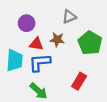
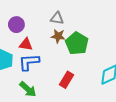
gray triangle: (69, 17) -> (57, 18), turned 32
brown star: (57, 40) -> (58, 36), moved

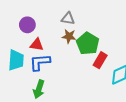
red rectangle: (66, 80) -> (100, 60), moved
green arrow: (28, 89) -> (39, 89), turned 66

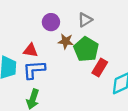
gray triangle: (68, 19) -> (85, 20), moved, turned -40
purple circle: (27, 25) -> (51, 22), moved

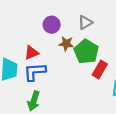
red triangle: (31, 50) -> (31, 53), turned -32

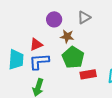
green pentagon: (86, 52) -> (73, 57), moved
red rectangle: (100, 69) -> (88, 74), moved, turned 49

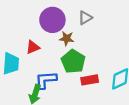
purple circle: (54, 19) -> (52, 20), size x1.5
blue L-shape: (39, 61) -> (46, 80), moved

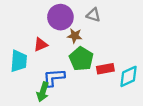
gray triangle: (85, 18) -> (93, 15), turned 48
red rectangle: (90, 80) -> (105, 69), moved

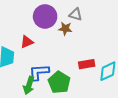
brown star: (75, 36) -> (65, 29), moved
green pentagon: (81, 59) -> (59, 82), moved

